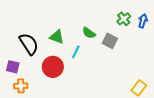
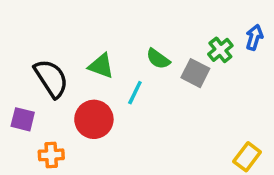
green cross: (124, 19) -> (220, 50), moved
orange cross: (21, 86) -> (51, 155), moved

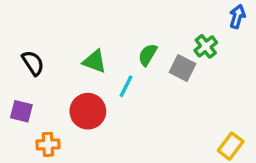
blue arrow: (254, 37) -> (237, 16), moved
green semicircle: (158, 59) -> (148, 55), turned 85
black semicircle: (51, 78) -> (33, 63), moved, size x0.7

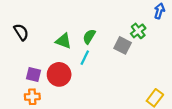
green semicircle: (148, 55) -> (89, 37), moved
black semicircle: (33, 63) -> (21, 32), moved
purple square: (21, 111) -> (33, 74), moved

